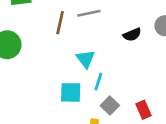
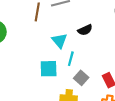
black semicircle: (132, 35) -> (85, 30), moved

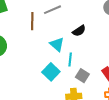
cyan square: (49, 69) -> (51, 72), turned -36

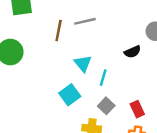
black semicircle: (79, 31) -> (132, 52), moved
cyan line: (70, 59) -> (103, 78), moved

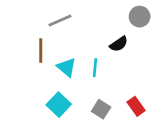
brown line: (59, 31) -> (41, 50), moved
cyan line: (103, 78) -> (95, 68), moved

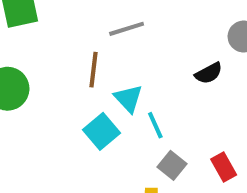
cyan line: (95, 68) -> (155, 125), moved, turned -36
cyan square: (59, 105) -> (101, 131), moved

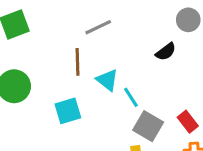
cyan square: (101, 131) -> (68, 111), moved, turned 32
gray square: (172, 165) -> (148, 126), size x1.4

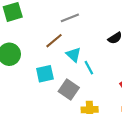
brown line: (78, 62) -> (54, 41), turned 48
gray square: (148, 126) -> (69, 90), moved

